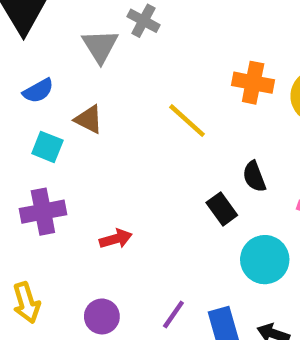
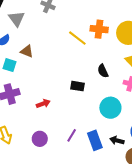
gray triangle: (100, 46) -> (16, 19), moved
yellow line: (187, 121) -> (77, 38), moved
black rectangle: (222, 209) -> (77, 86), moved, turned -40

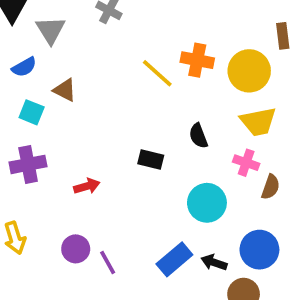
purple line: (72, 135) -> (108, 263), moved, turned -64
blue rectangle: (95, 140) -> (174, 259), turned 66

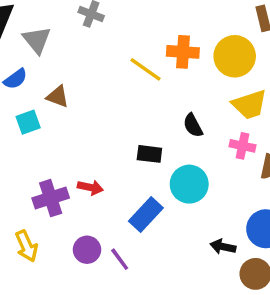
cyan square: (32, 112) -> (28, 122), turned -35
purple cross: (28, 164) -> (51, 198), moved
red arrow: (87, 186) -> (90, 187), turned 35
cyan circle: (207, 203) -> (189, 184), moved
blue rectangle: (174, 259) -> (146, 214), moved

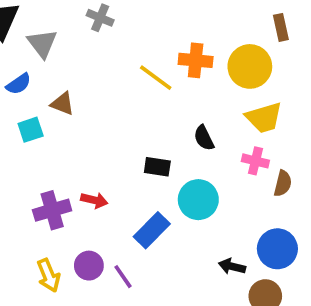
yellow arrow: (27, 246) -> (49, 275), moved

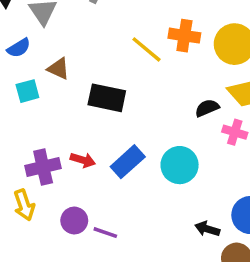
black semicircle: (204, 138) -> (207, 108), moved, turned 90
black rectangle: (157, 167) -> (107, 98), moved, size x1.5
blue rectangle: (152, 230) -> (128, 162), moved
yellow arrow: (49, 275) -> (24, 205), moved
purple line: (123, 277) -> (105, 233), turned -40

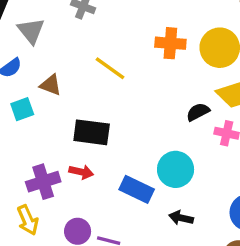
yellow line: (146, 49) -> (110, 68), moved
black rectangle: (107, 98) -> (92, 132), moved
blue rectangle: (128, 162) -> (137, 189), moved, turned 72
black arrow: (207, 229) -> (181, 218), moved

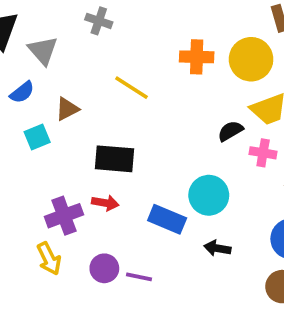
brown triangle: (51, 85) -> (67, 109), turned -45

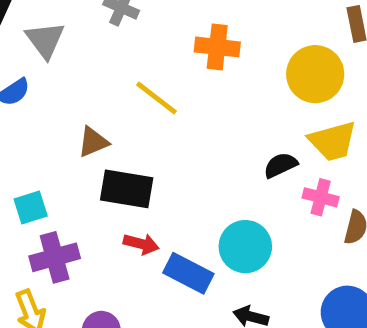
orange cross: (197, 57) -> (217, 47), moved
brown triangle: (67, 109) -> (93, 142), moved
cyan square: (37, 137) -> (31, 208), moved
red arrow: (105, 203) -> (141, 244), moved

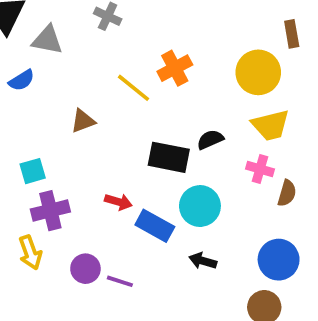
gray triangle: (45, 40) -> (47, 40), turned -44
orange cross: (217, 47) -> (175, 68), moved, turned -36
black semicircle: (280, 165) -> (210, 140), moved
black rectangle: (127, 189) -> (169, 157), moved

